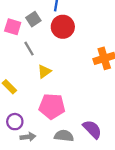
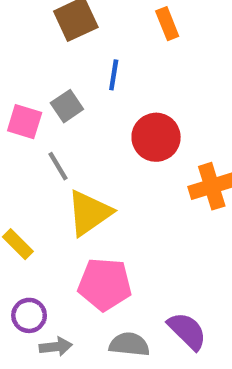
red circle: (63, 27) -> (156, 137), moved
yellow triangle: (44, 71) -> (89, 213), size x1.6

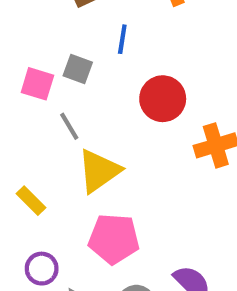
gray square: (67, 106) -> (78, 69), turned -36

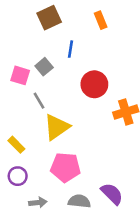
gray square: (78, 69) -> (44, 67), turned 30
purple circle: (42, 269) -> (18, 176), moved

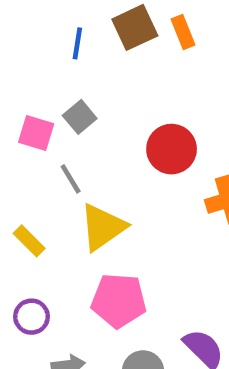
brown square: (49, 18) -> (135, 27), moved
blue line: (70, 49) -> (77, 43), moved
yellow rectangle: (16, 145) -> (29, 241), moved

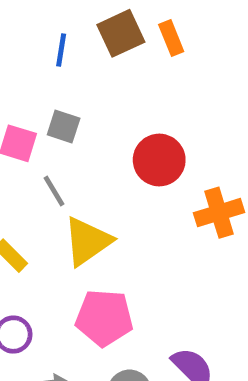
gray square: (80, 117) -> (64, 127), turned -32

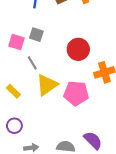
pink pentagon: (104, 318) -> (76, 93), moved

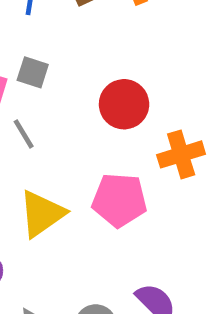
yellow triangle: (47, 85) -> (42, 214), moved

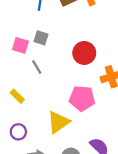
yellow triangle: (42, 214) -> (58, 122), moved

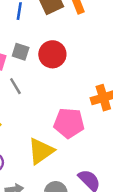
red circle: (84, 53) -> (52, 54), moved

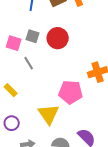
yellow triangle: (41, 151) -> (49, 114), turned -30

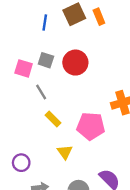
yellow rectangle: (11, 90) -> (53, 119), moved
yellow triangle: (49, 114) -> (65, 152), size x0.6

